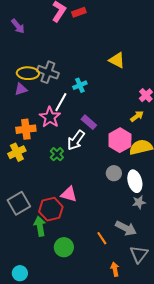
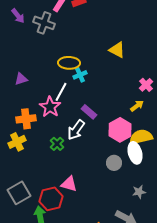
gray cross: (48, 72) -> (44, 23), moved
yellow ellipse: (28, 73) -> (69, 63), moved
white ellipse: (135, 181) -> (135, 153), moved

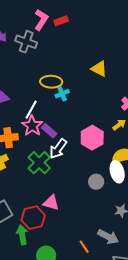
white line: (61, 92) -> (31, 110), moved
purple rectangle: (89, 112) -> (49, 131), moved
pink hexagon: (120, 130) -> (92, 138), moved
green cross: (57, 144) -> (39, 163), size x1.6

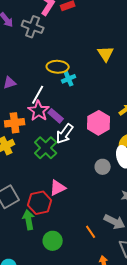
yellow triangle: (99, 69) -> (106, 54), turned 30
pink triangle: (51, 203) -> (58, 188), turned -42

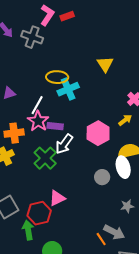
cyan cross: (69, 79) -> (68, 89), size x1.5
purple rectangle: (56, 116) -> (55, 126), turned -35
orange line: (91, 232) -> (101, 239), moved

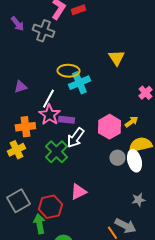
yellow arrow: (125, 120) -> (131, 122), moved
gray circle: (102, 177) -> (117, 158), moved
pink triangle: (57, 198) -> (78, 192), moved

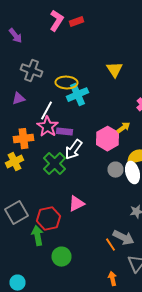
gray cross: (43, 31) -> (32, 71), moved
yellow arrow: (131, 122) -> (124, 128), moved

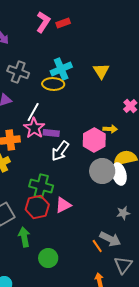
cyan cross: (78, 95) -> (61, 69), moved
yellow arrow: (124, 128) -> (110, 129), turned 40
green cross: (54, 164) -> (41, 186), moved, turned -30
gray circle: (116, 170) -> (102, 171), size x1.6
red hexagon: (48, 219) -> (37, 207), moved

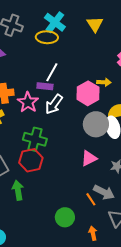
cyan cross: (61, 69) -> (55, 22), turned -30
white line: (33, 112) -> (52, 72), moved
pink star: (34, 128) -> (28, 102), moved
pink triangle: (63, 205) -> (89, 158), moved
green circle: (48, 258) -> (65, 217), moved

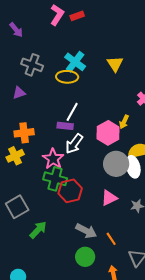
yellow arrow: (104, 82) -> (124, 122), turned 112
pink star: (28, 102) -> (53, 159), moved
red hexagon: (31, 160) -> (70, 191), moved
green arrow: (18, 190) -> (38, 230), turned 54
gray arrow: (104, 192) -> (86, 231), moved

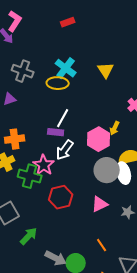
pink L-shape: (57, 15) -> (15, 21), moved
green cross: (55, 179) -> (30, 176), moved
gray arrow: (86, 231) -> (56, 258), moved

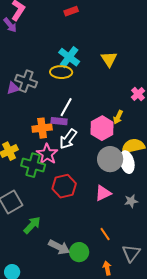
gray cross: (23, 71) -> (26, 81), moved
orange cross: (15, 139) -> (42, 128), moved

